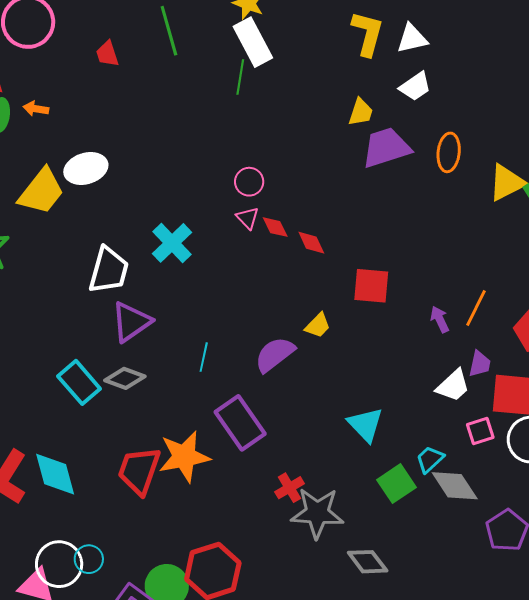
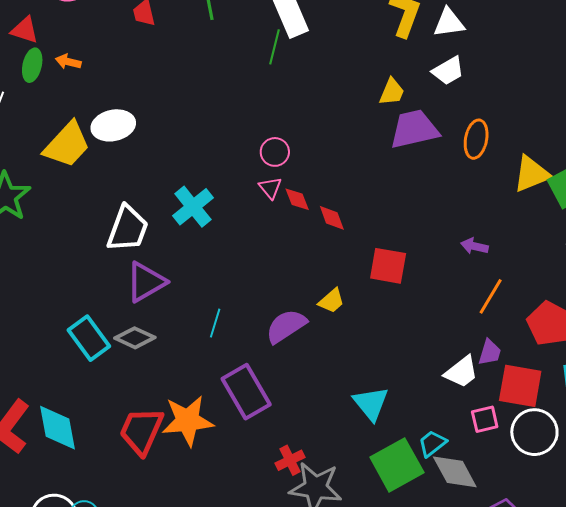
purple arrow: (440, 319) -> (474, 246), moved, turned -56
green square: (396, 484) -> (397, 465), size x1.4

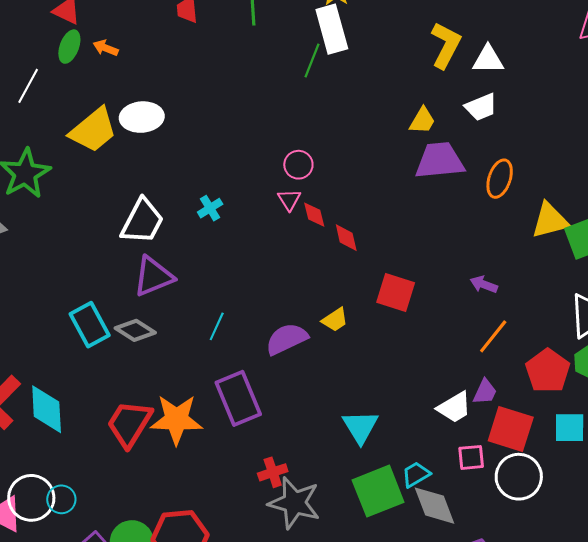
cyan cross: (193, 207) -> (210, 208), size x0.6

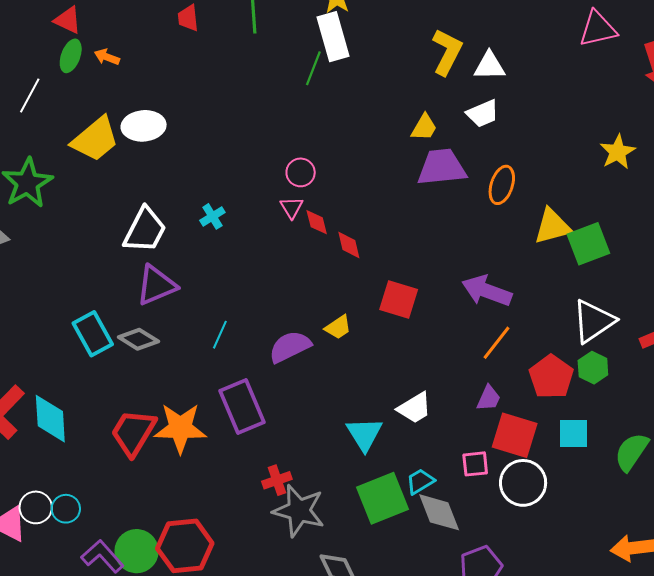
purple arrow: (484, 284) -> (487, 291), size x1.8
white trapezoid: (454, 407) -> (415, 408), moved
white circle: (31, 498) -> (36, 507), size x0.7

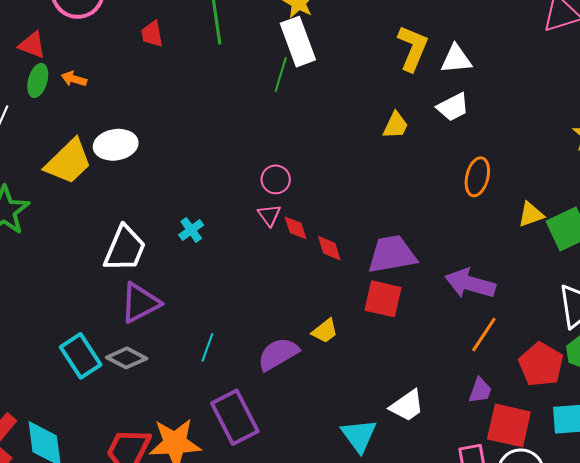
purple trapezoid: (442, 167) -> (392, 254), moved
yellow triangle: (552, 226) -> (531, 214), size x0.7

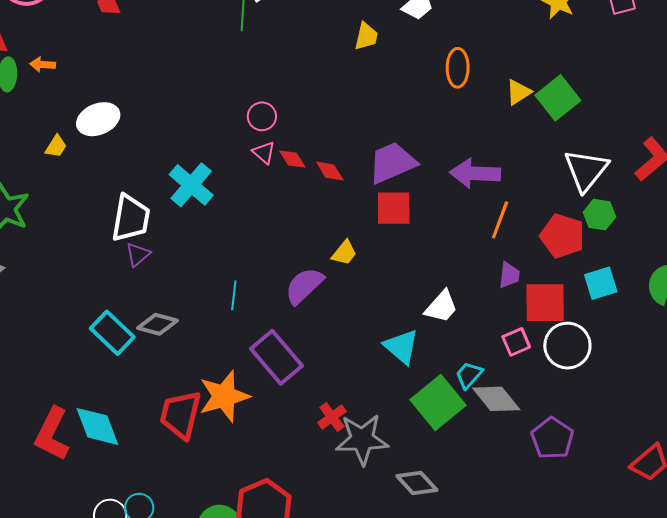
yellow trapezoid: (68, 162) -> (56, 146), size x0.5
cyan cross: (191, 230) -> (191, 185), size x1.8
purple triangle: (140, 303) -> (138, 254), moved, size x0.6

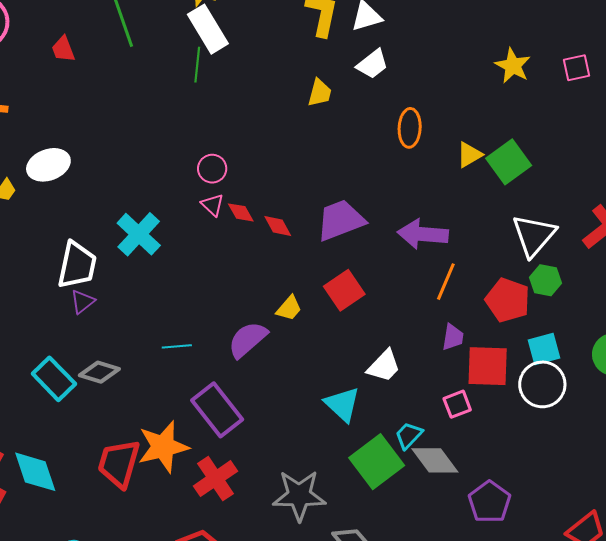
red square: (394, 208) -> (344, 290), moved, turned -36
cyan line: (234, 295) -> (177, 346), turned 76
white circle: (567, 346) -> (542, 384), moved
red cross: (332, 417) -> (215, 479), moved, size x1.5

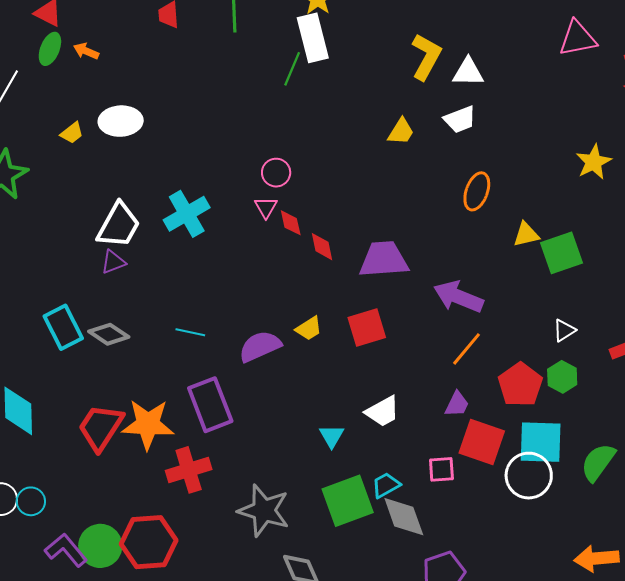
white triangle: (534, 235) -> (564, 330), size x0.5
cyan square: (544, 349) -> (541, 442), size x1.4
cyan triangle: (342, 404) -> (332, 436), size x0.7

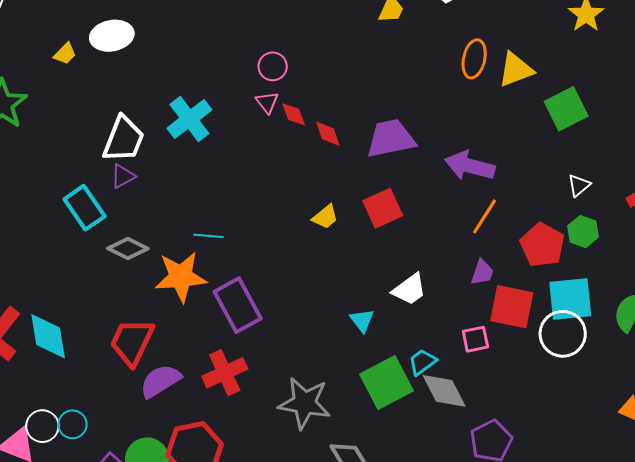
yellow triangle: (526, 234) -> (516, 70), moved, size x1.4
cyan rectangle: (63, 327) -> (85, 208), moved
purple semicircle: (260, 346) -> (160, 381), moved
orange star: (148, 424) -> (181, 277), moved

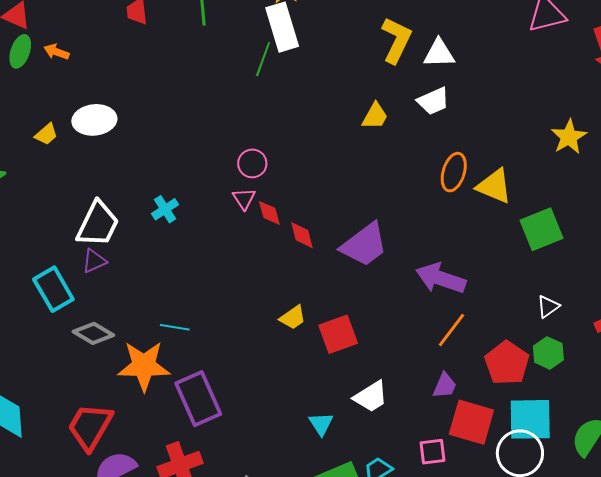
yellow triangle: (516, 70) -> (494, 186), turned 39
cyan cross: (189, 119) -> (165, 209), size x0.6
purple trapezoid: (391, 138) -> (364, 245), turned 150
red square: (383, 208) -> (338, 334), moved

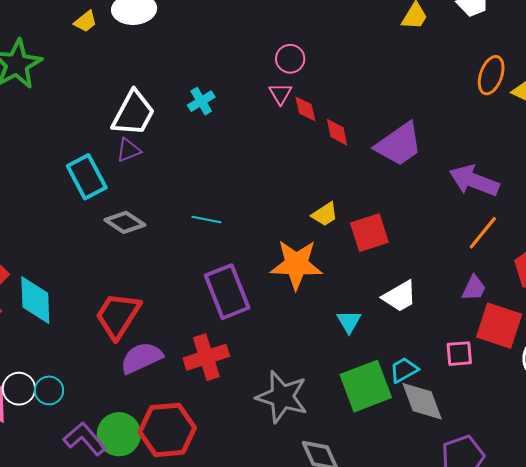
orange star: (144, 366) -> (296, 264), moved

